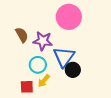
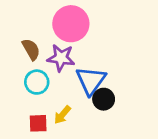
pink circle: (69, 17) -> (71, 24), moved
cyan circle: (38, 65) -> (37, 82), moved

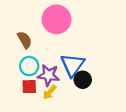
purple star: (61, 58) -> (49, 75), moved
red square: (38, 123) -> (29, 87), moved

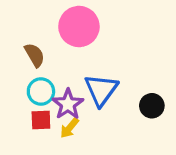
purple star: (49, 75) -> (68, 104), turned 30
black circle: (83, 80) -> (152, 106), moved

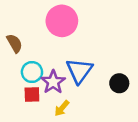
brown semicircle: (35, 55) -> (14, 43), moved
yellow arrow: (69, 128) -> (62, 108), moved

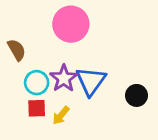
purple star: (53, 82) -> (64, 78), moved
yellow arrow: (62, 108) -> (61, 115), moved

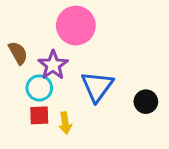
purple star: (64, 78) -> (53, 65), moved
yellow arrow: (61, 115) -> (65, 123), turned -48

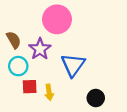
cyan circle: (39, 88) -> (18, 66), moved
black circle: (146, 102) -> (96, 98), moved

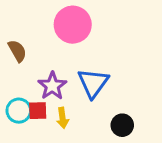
purple star: (40, 49) -> (52, 86), moved
cyan circle: (18, 66) -> (19, 111), moved

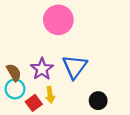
brown semicircle: (17, 51) -> (14, 73), moved
red square: (38, 111) -> (34, 103), moved, turned -35

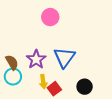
pink circle: (58, 20) -> (50, 17), size x0.7
red square: (34, 103) -> (54, 89), moved

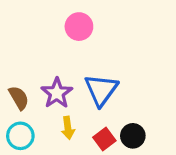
cyan circle: (13, 77) -> (20, 136), moved
red square: (54, 89) -> (104, 139), moved

